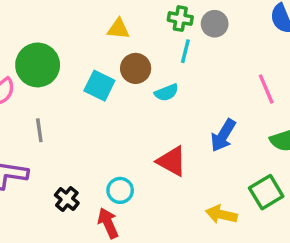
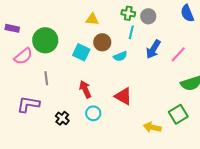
pink line: (266, 89) -> (178, 54), turned 66
blue arrow: (223, 135) -> (153, 49), moved
red arrow: (108, 223) -> (85, 89), moved

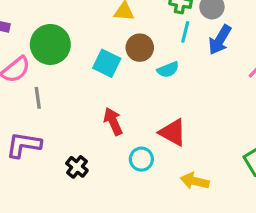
blue arrow: (153, 49) -> (220, 40), moved
gray line: (46, 78) -> (38, 98), moved
cyan circle: (93, 113) -> (141, 159), moved
yellow arrow: (152, 127) -> (195, 181), moved

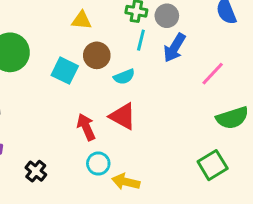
red arrow: (113, 121) -> (86, 127), moved
red triangle: (173, 132) -> (123, 116), moved
yellow arrow: (195, 181) -> (126, 182), moved

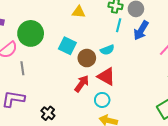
brown circle: (97, 55) -> (87, 58), moved
red arrow: (86, 127) -> (82, 84), turned 60
cyan circle: (98, 164) -> (102, 100), moved

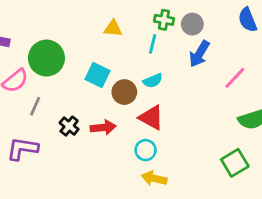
cyan line: (119, 25) -> (153, 44), moved
gray line: (22, 68) -> (35, 106), turned 32
red arrow: (82, 84) -> (103, 127), moved, turned 48
black cross: (48, 113) -> (69, 126), moved

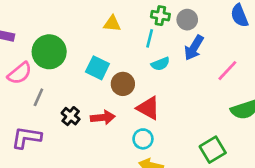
cyan semicircle: (153, 81) -> (160, 64), moved
green square: (235, 163) -> (213, 150), moved

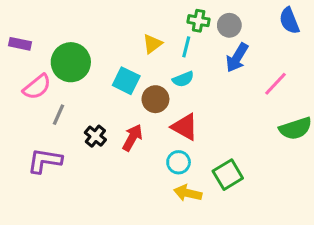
yellow triangle: (112, 24) -> (152, 44), moved, turned -42
cyan semicircle: (160, 64) -> (183, 79), moved
red arrow: (103, 117) -> (132, 138), turned -55
green square: (213, 150) -> (228, 175), moved

